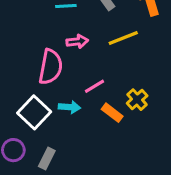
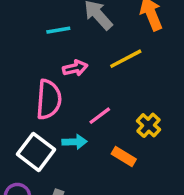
orange rectangle: (112, 113) -> (124, 157), moved

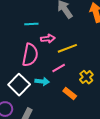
cyan line: (58, 30) -> (31, 24), moved
yellow line: (126, 59) -> (67, 48), moved

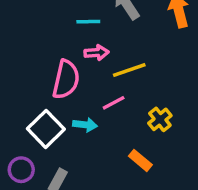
cyan line: (31, 24) -> (88, 22), moved
orange rectangle: (70, 93) -> (140, 160), moved

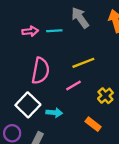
pink arrow: (97, 53) -> (30, 31), moved
cyan arrow: (85, 125) -> (54, 113), moved

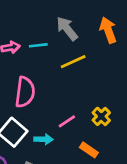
yellow line: (83, 63) -> (73, 62), moved
pink line: (73, 86) -> (67, 121), moved

